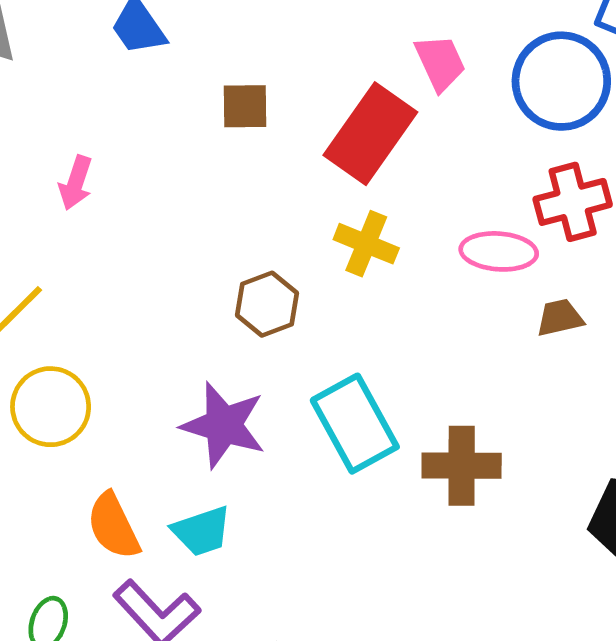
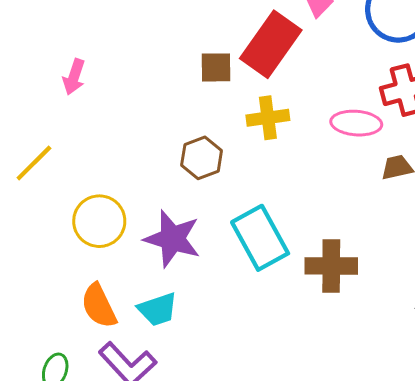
brown square: (245, 106) -> (216, 67), moved
yellow cross: (366, 244) -> (268, 118), turned -30
yellow circle: (51, 407) -> (99, 221), moved

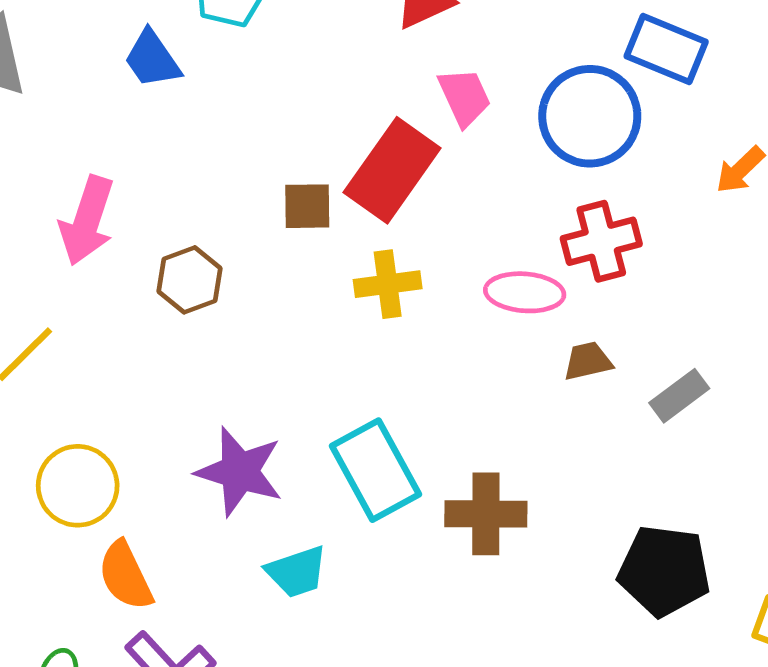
pink arrow: (74, 77) -> (87, 221), size x1.6
brown hexagon: (202, 158) -> (190, 280), moved
yellow circle: (99, 221) -> (78, 486), moved
cyan trapezoid: (158, 309) -> (297, 572), moved

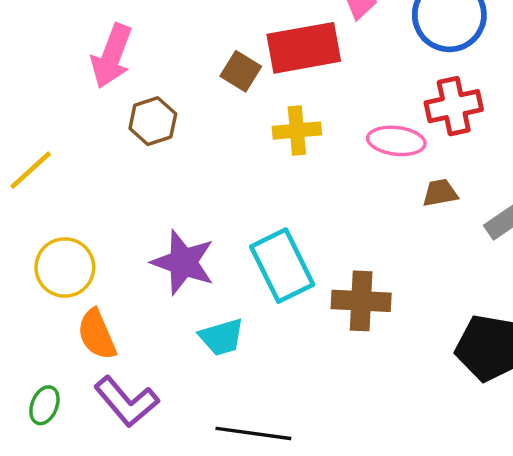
red rectangle: (392, 170) -> (304, 48), turned 42
brown square: (307, 206) -> (241, 71), turned 30
pink arrow: (87, 221) -> (112, 56), moved

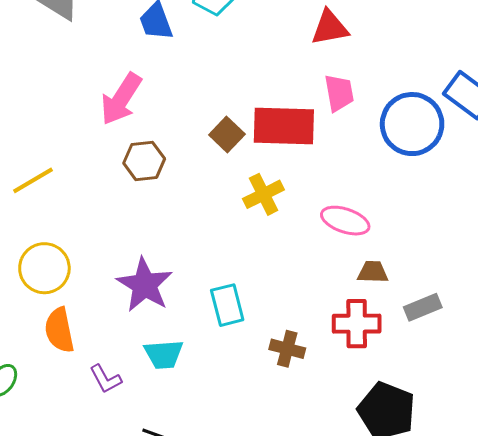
red cross: (454, 106) -> (357, 324), moved
yellow cross: (297, 131) -> (263, 194), turned -33
cyan rectangle: (282, 266) -> (227, 305), size x0.7
brown cross: (361, 301) -> (287, 349), size x0.7
purple L-shape: (126, 402) -> (106, 379), moved, size x0.6

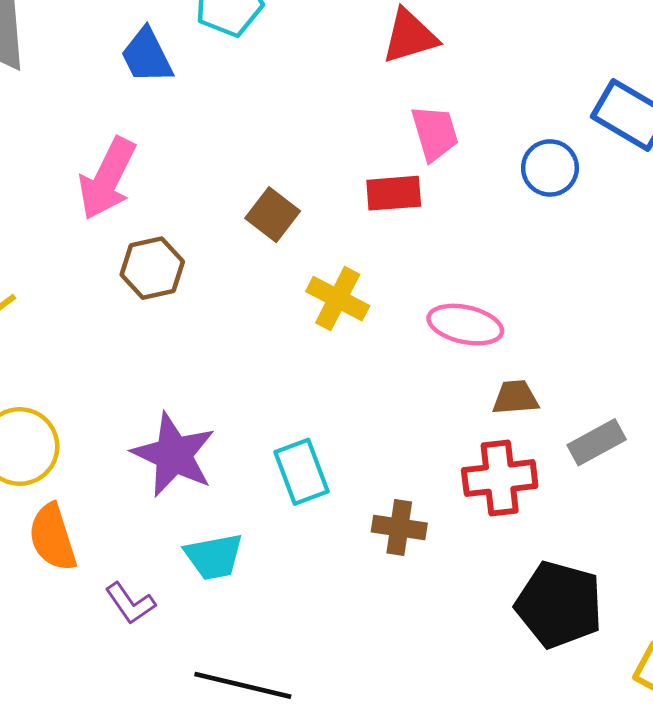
blue circle: (412, 124) -> (550, 168), size x0.6
red rectangle: (284, 126) -> (394, 193), moved, size x0.6
yellow cross: (263, 194) -> (338, 299), turned -30

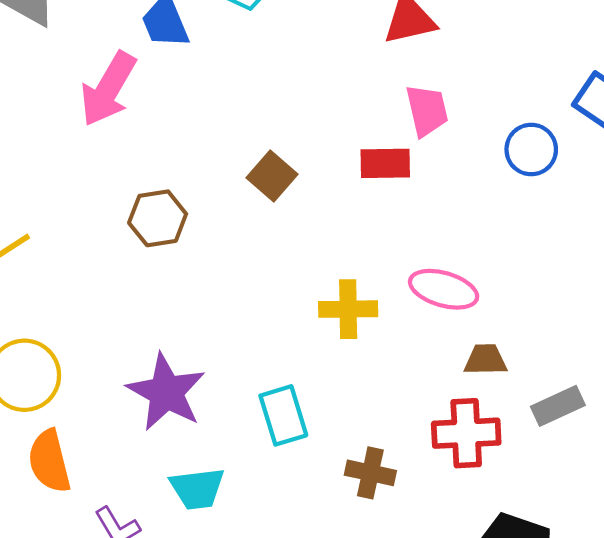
pink arrow: (107, 179) -> (108, 89), moved
yellow cross: (338, 299) -> (348, 309), moved, turned -32

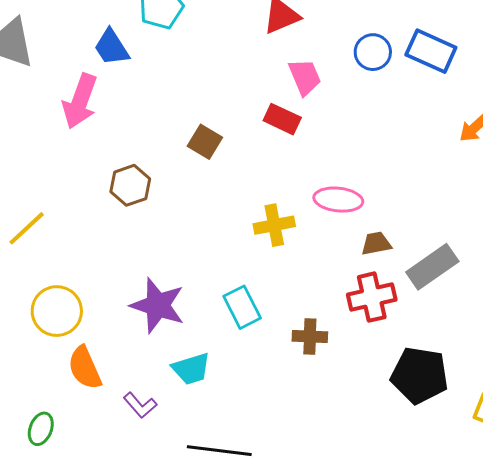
blue circle: (531, 150) -> (373, 52), moved
red rectangle: (385, 163) -> (282, 119), turned 36
gray rectangle: (558, 406) -> (432, 267), size x1.4

